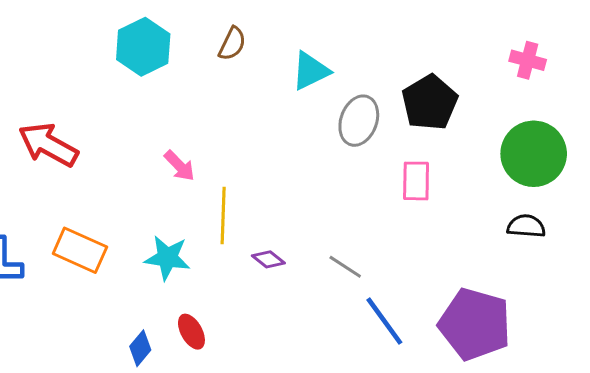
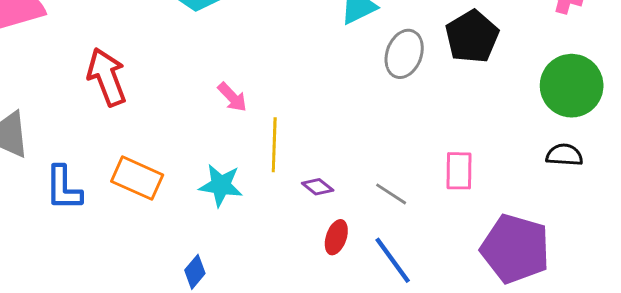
red arrow: (48, 145) -> (107, 77), turned 40
pink rectangle: (416, 181) -> (459, 171), moved
blue line: (384, 321) -> (393, 260), moved
red ellipse: (191, 332) -> (336, 237), moved, turned 48

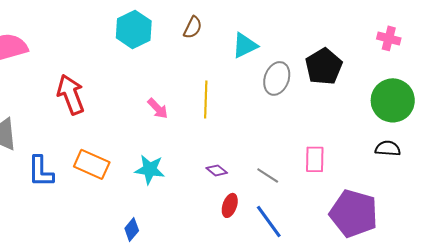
yellow line: (274, 145) -> (206, 99), moved

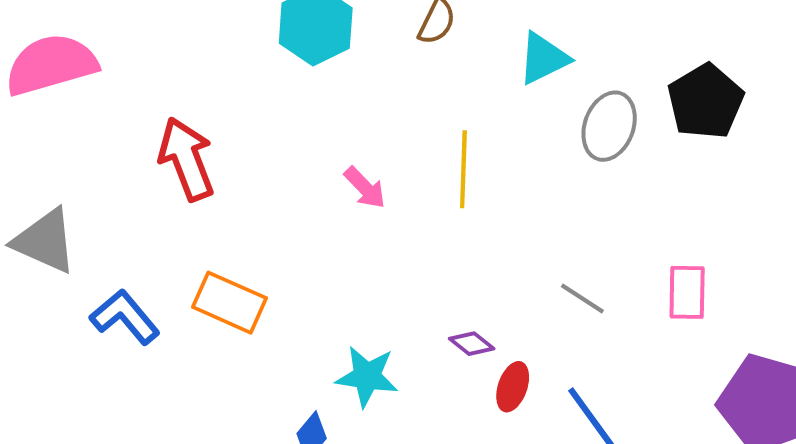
cyan star: (150, 169) -> (367, 376), moved
purple diamond: (217, 170) -> (472, 344), moved
blue L-shape: (41, 171) -> (125, 317), turned 140
gray line: (268, 175) -> (582, 298), moved

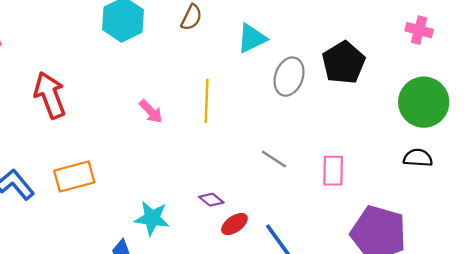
gray line: (582, 298) -> (274, 159), moved
orange rectangle: (230, 303) -> (74, 176), turned -39
red ellipse: (513, 387) -> (234, 224), turned 36

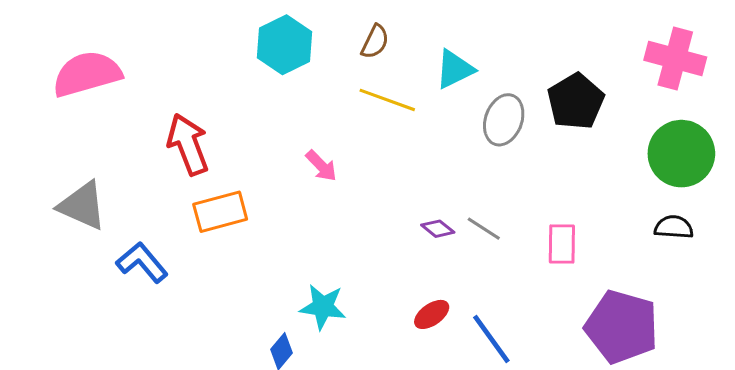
pink cross: (419, 30) -> (675, 59), size x1.6
yellow line: (207, 101) -> (387, 100), moved, turned -72
orange rectangle: (74, 176) -> (220, 212), moved
purple diamond: (211, 200) -> (438, 229), moved

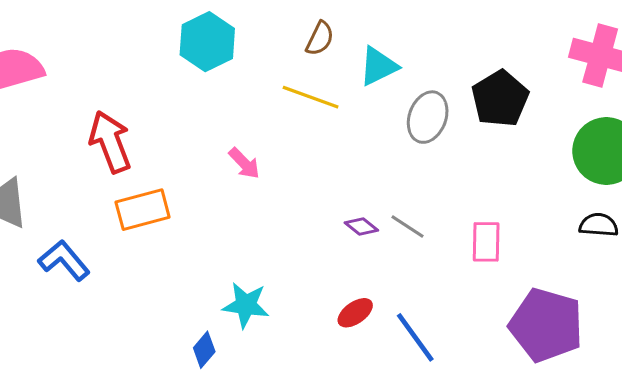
brown semicircle: (375, 42) -> (320, 39), moved

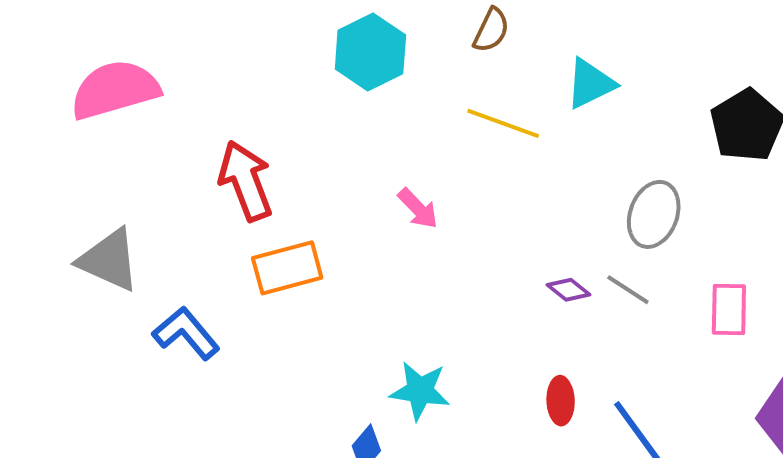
brown semicircle: (320, 39) -> (491, 30), moved
gray ellipse: (428, 117) -> (654, 214), moved
red ellipse: (355, 313) -> (561, 401), turned -57

